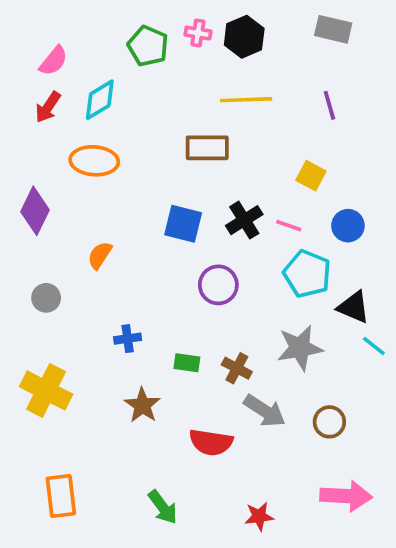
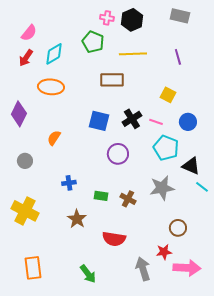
green pentagon: (148, 46) -> (93, 42), moved
gray arrow: (265, 411) -> (143, 269), moved, turned -140
red star: (259, 516) -> (164, 252), moved

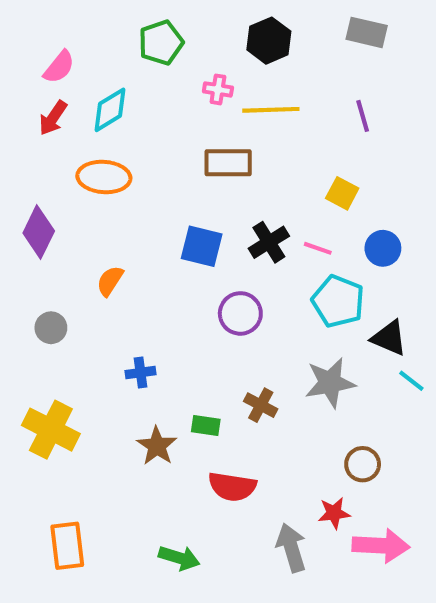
pink cross: (107, 18) -> (218, 89), moved
green pentagon: (93, 42) -> (161, 43), moved, turned 30
green rectangle: (101, 196) -> (206, 426), moved
green arrow: (88, 274) -> (179, 558), turned -36

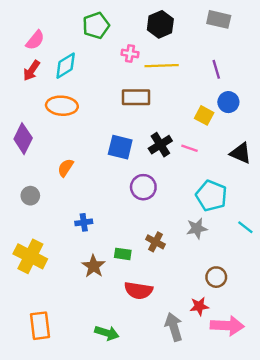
blue circle: (383, 248) -> (228, 102), moved
cyan pentagon: (338, 301) -> (211, 196), moved
black triangle: (389, 338) -> (241, 153), moved
gray star: (330, 383) -> (197, 228), size x0.7

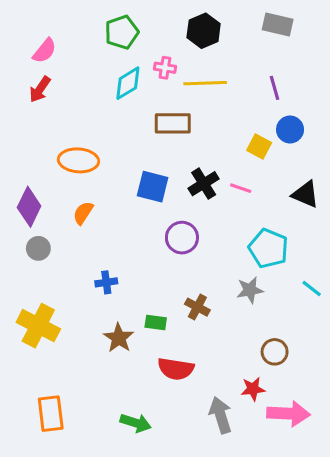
cyan diamond: (66, 66) -> (128, 83), moved
orange ellipse: (62, 106) -> (78, 160), moved
purple diamond: (23, 139) -> (29, 207), moved

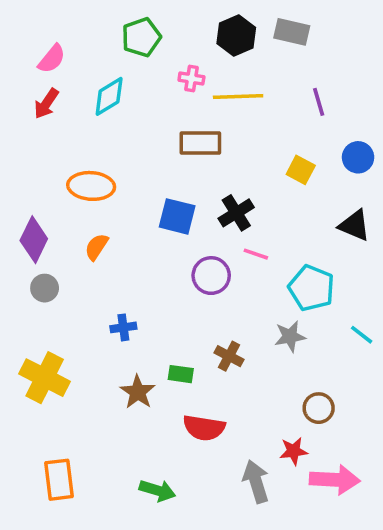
gray rectangle: (278, 25) -> (292, 32), moved
cyan diamond: (128, 83) -> (109, 96), moved
blue circle: (290, 129) -> (358, 157), moved
pink line: (241, 188) -> (256, 254), moved

